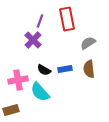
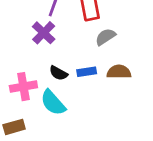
gray semicircle: (88, 43) -> (105, 37), moved
brown semicircle: (89, 69) -> (119, 72), turned 96

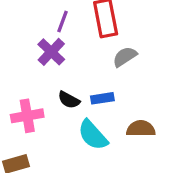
brown semicircle: (119, 72) -> (141, 129), moved
cyan semicircle: (53, 103) -> (93, 135), moved

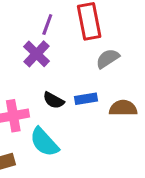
brown semicircle: (141, 129) -> (123, 108), moved
cyan semicircle: (93, 135) -> (44, 142), moved

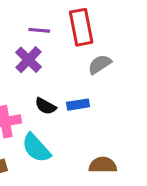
purple line: (47, 24) -> (39, 30), turned 75
brown semicircle: (123, 108) -> (103, 165), moved

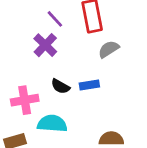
purple line: (39, 30) -> (55, 19), turned 42
cyan semicircle: (36, 148) -> (52, 124), turned 136

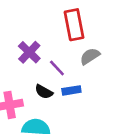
purple line: (55, 19) -> (57, 68), moved

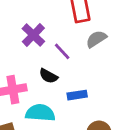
blue rectangle: (71, 90) -> (77, 95), moved

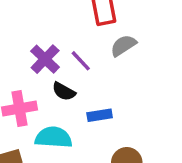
purple cross: (33, 35) -> (45, 59), moved

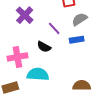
purple cross: (45, 59) -> (25, 15), moved
blue rectangle: (100, 115) -> (77, 40), moved

